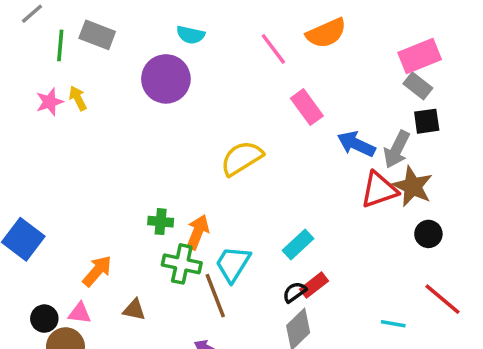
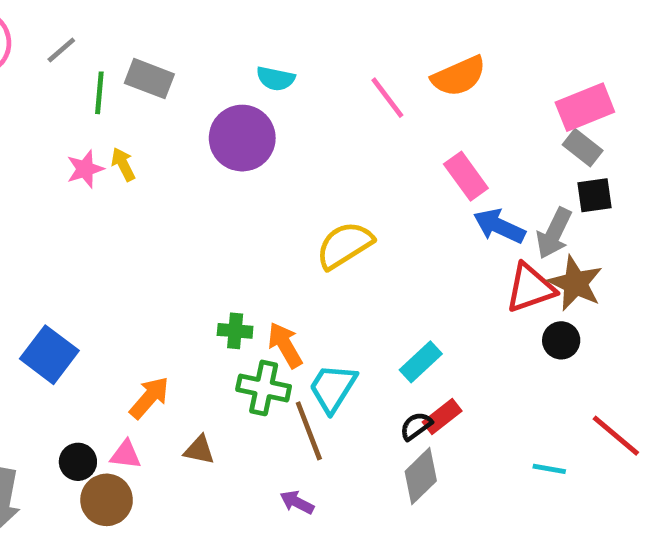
pink rectangle: (307, 107) -> (466, 176), moved
orange arrow: (198, 232) -> (285, 345), turned -52
black circle: (428, 234) -> (561, 340), moved

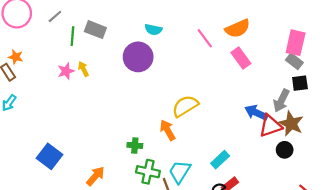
pink rectangle: (585, 107) -> (296, 43), turned -55
pink rectangle: (466, 176) -> (241, 58), moved
blue arrow: (499, 226) -> (256, 113), moved
orange arrow: (285, 345) -> (168, 130), moved

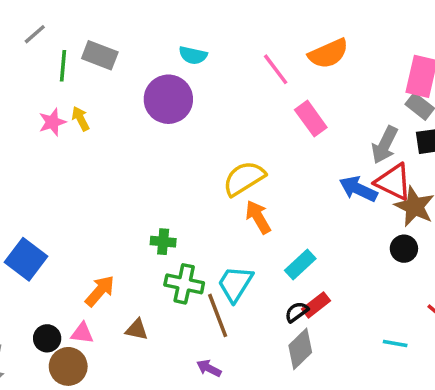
pink rectangle: (241, 58) -> (311, 119), moved
gray arrow: (281, 101) -> (385, 145), moved
red triangle: (270, 126) -> (393, 182), moved, turned 45
orange arrow: (168, 130) -> (258, 217), moved

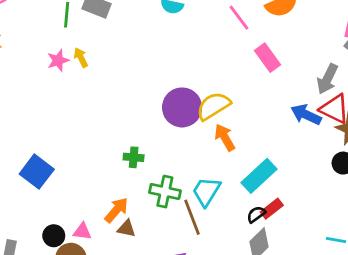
purple circle: (168, 99) -> (182, 107), moved
green cross: (163, 242) -> (134, 157), moved
cyan rectangle: (300, 264) -> (259, 176), size x1.4
orange arrow: (100, 291) -> (116, 210), moved

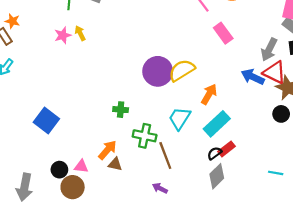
orange arrow: (225, 137) -> (209, 94), moved, turned 60
cyan trapezoid: (206, 192) -> (180, 118), moved

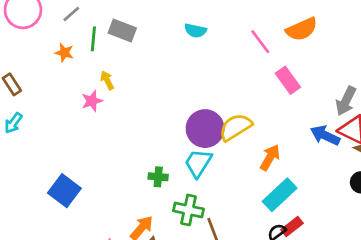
orange star: (12, 21) -> (64, 53), moved
pink star: (63, 35) -> (92, 101), moved
cyan trapezoid: (180, 118) -> (198, 163), moved

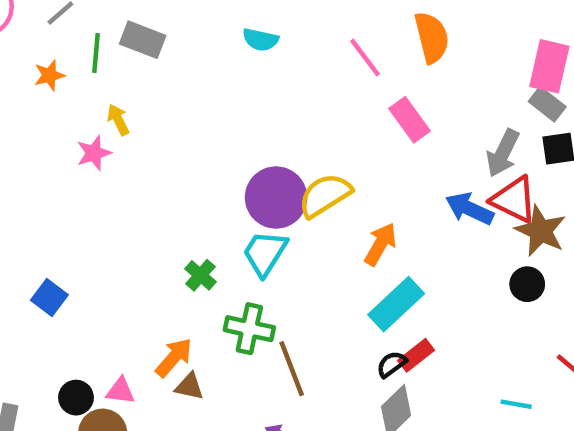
orange semicircle: (302, 29) -> (432, 37), turned -80
orange star: (64, 53) -> (49, 75), turned -30
green cross: (158, 177) -> (200, 275), turned 36
blue square: (64, 191) -> (49, 298), size x0.7

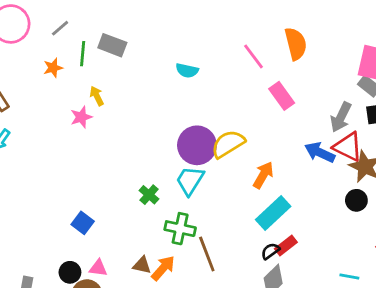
cyan semicircle: (260, 40) -> (187, 71), moved
blue square: (49, 298) -> (83, 223), moved
orange arrow: (174, 358) -> (163, 268), moved

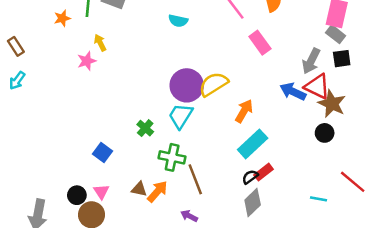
blue square: (83, 223) -> (102, 152), moved
pink triangle: (98, 268) -> (101, 192), turned 49

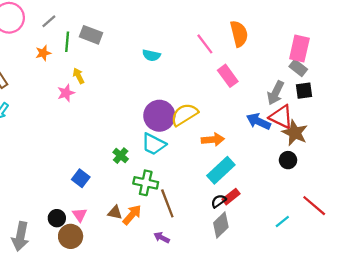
orange arrow: (244, 111) -> (213, 140), turned 55
cyan trapezoid: (181, 116) -> (154, 144), turned -95
cyan line: (318, 199) -> (282, 222), turned -49

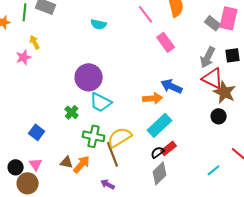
gray rectangle: (298, 68) -> (213, 23), moved
yellow semicircle: (184, 115) -> (120, 137), moved
purple circle: (159, 116) -> (89, 77), moved
blue arrow: (258, 121) -> (172, 86), moved

